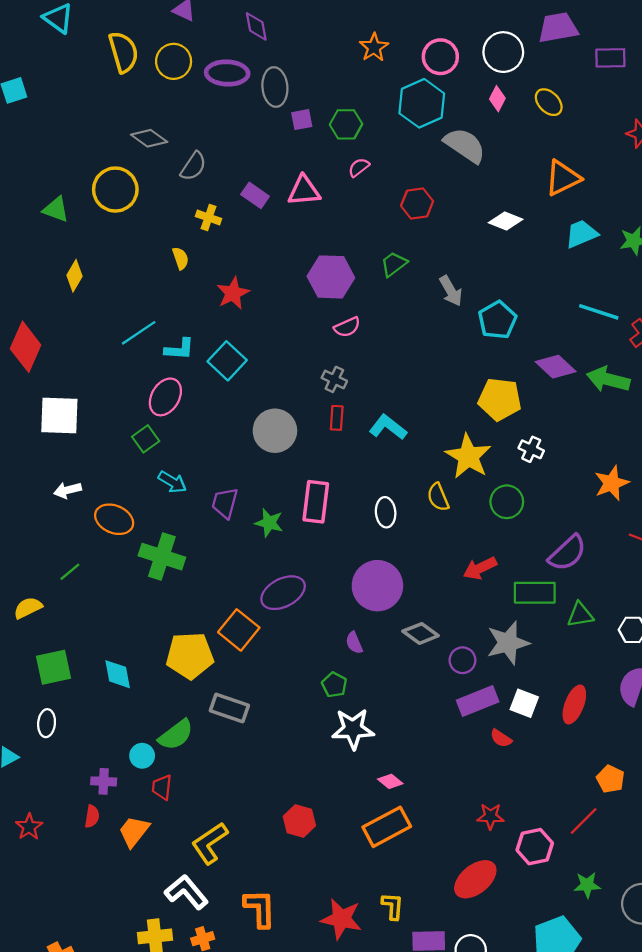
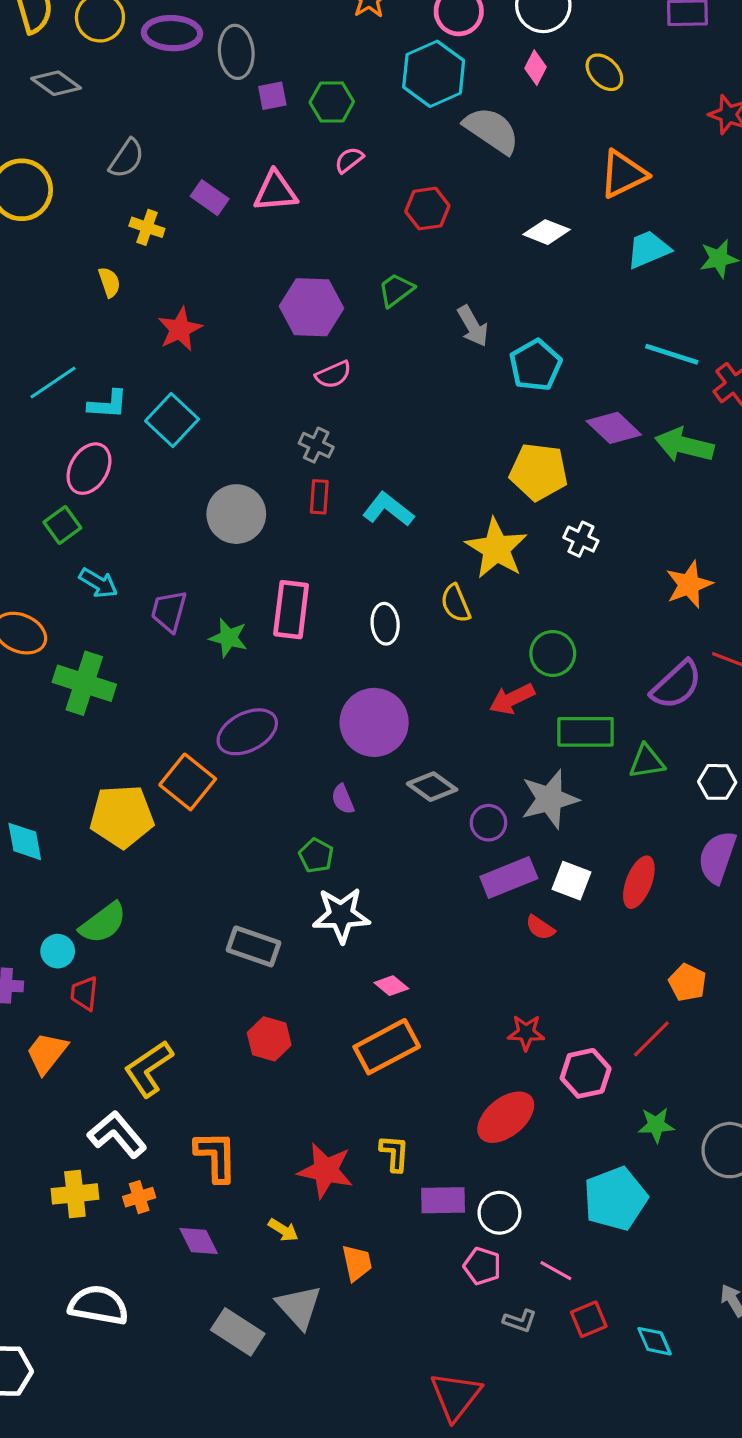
gray diamond: (149, 138) -> (56, 83), moved
green circle: (507, 502) -> (553, 653), moved
purple semicircle: (567, 553) -> (676, 685), moved
gray rectangle: (229, 708) -> (253, 946), moved

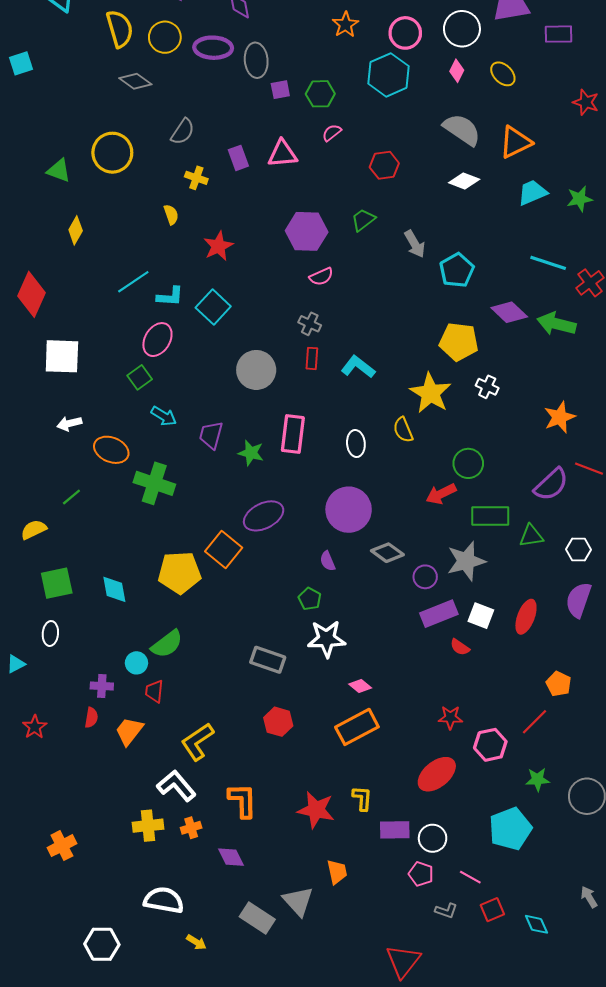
gray semicircle: (492, 130) -> (462, 130), moved
purple rectangle: (210, 198) -> (238, 158), turned 35
yellow arrow: (283, 1230) -> (196, 942), moved

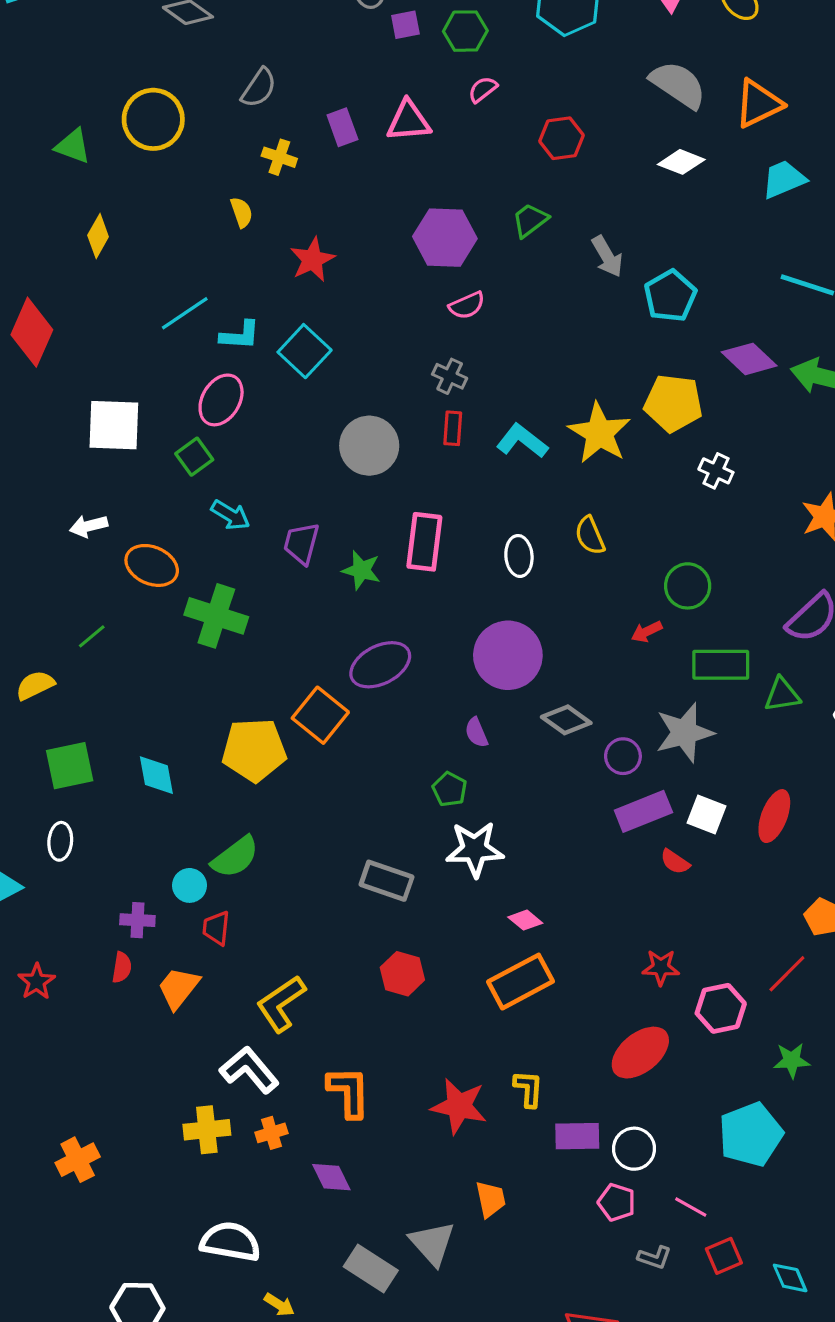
white square: (62, 356) -> (114, 425), moved
yellow star: (430, 393) -> (599, 433), moved
red arrow: (441, 494) -> (647, 632), size x0.7

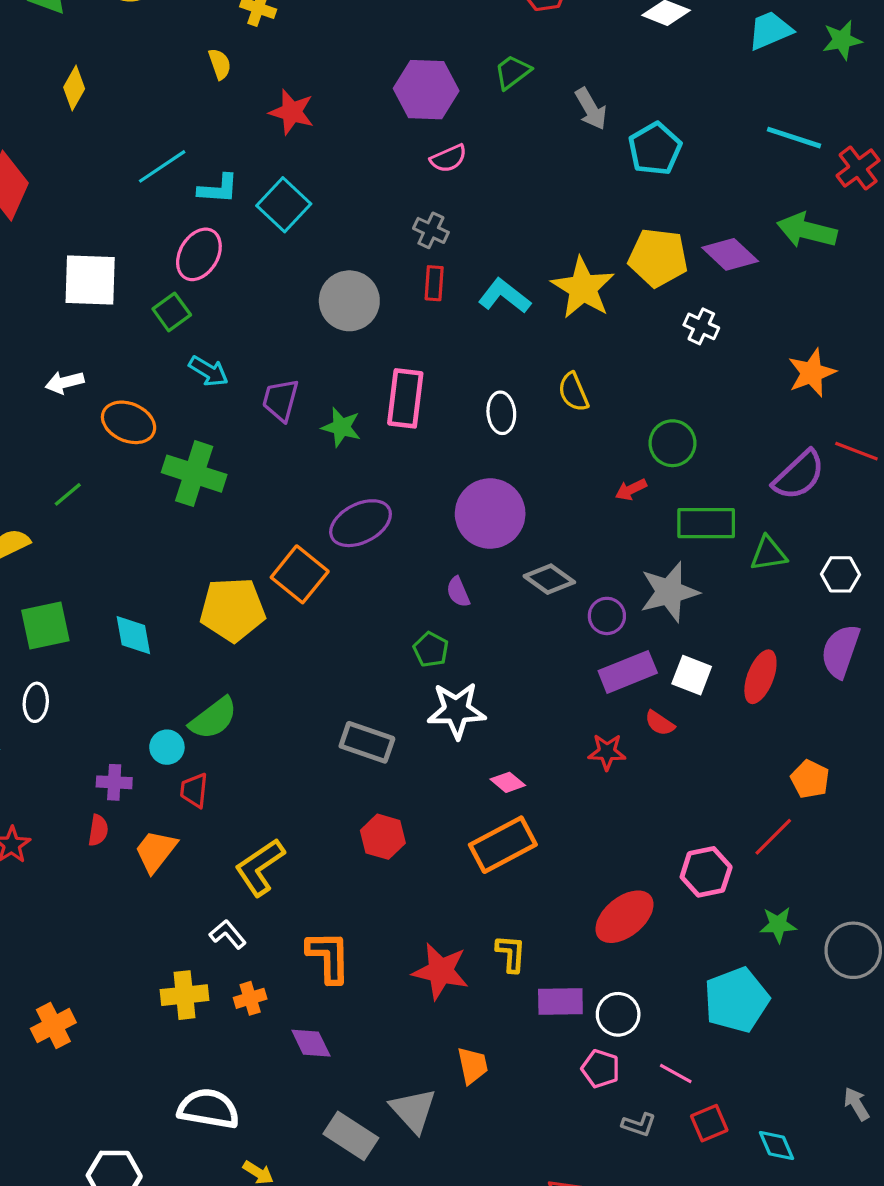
red star: (312, 260) -> (292, 112), turned -30
purple diamond: (749, 359) -> (730, 254), moved
red star: (661, 967) -> (607, 752), moved
white L-shape: (249, 1070) -> (228, 934), size x0.6

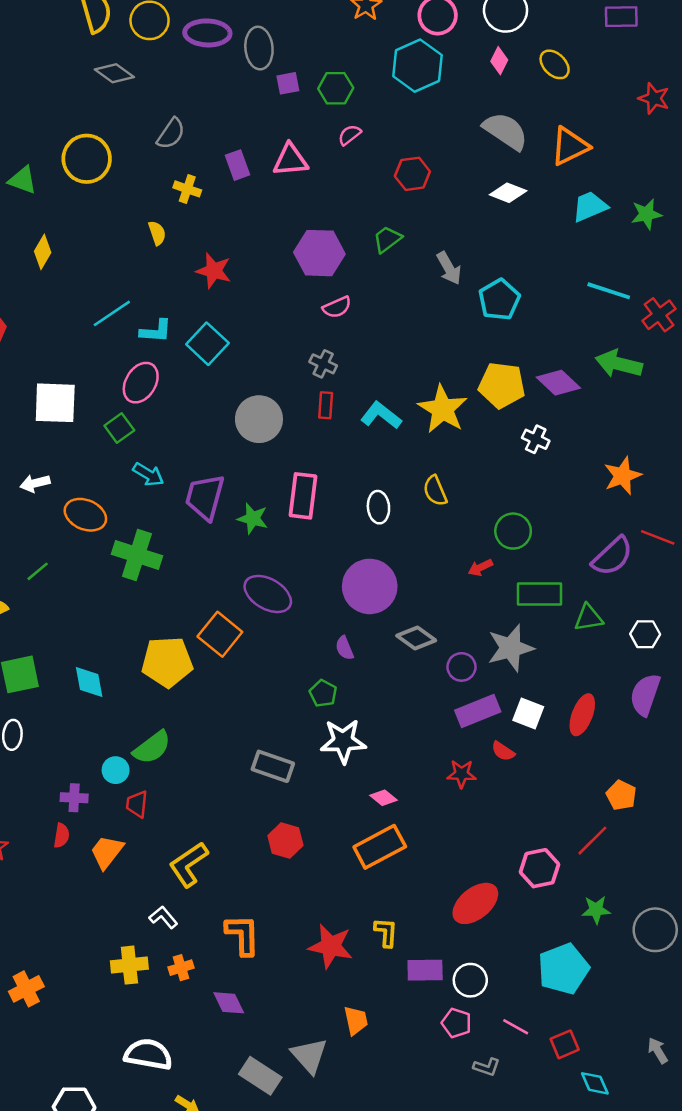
purple trapezoid: (281, 400) -> (205, 497), size x1.4
purple ellipse: (361, 523) -> (268, 594), turned 57
red square: (709, 1123) -> (565, 1044), moved

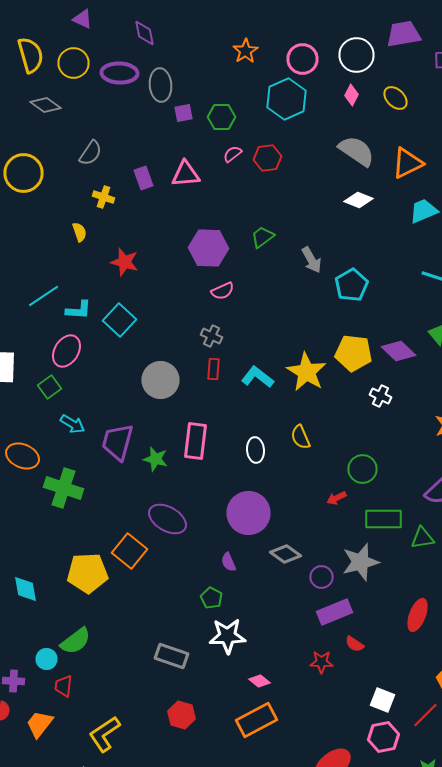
red hexagon: (412, 174) -> (268, 158), moved
white square: (528, 713) -> (382, 700), moved

